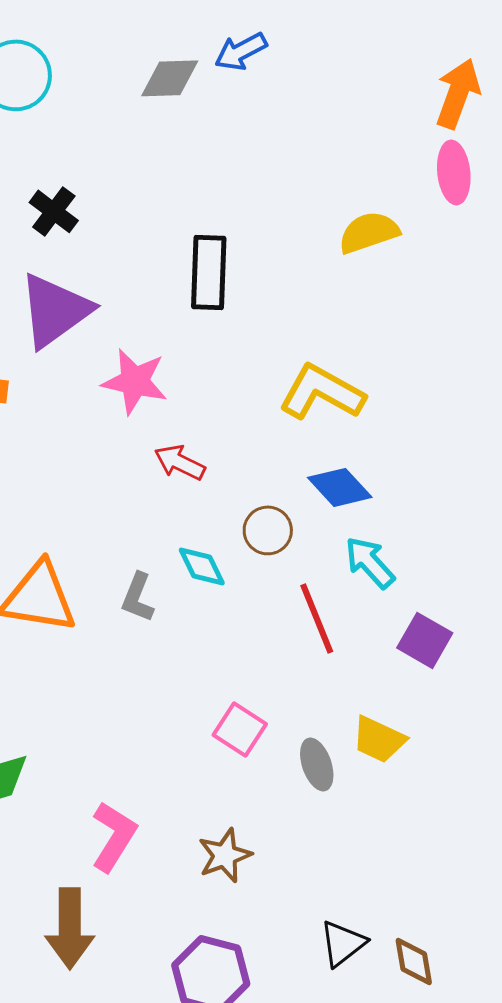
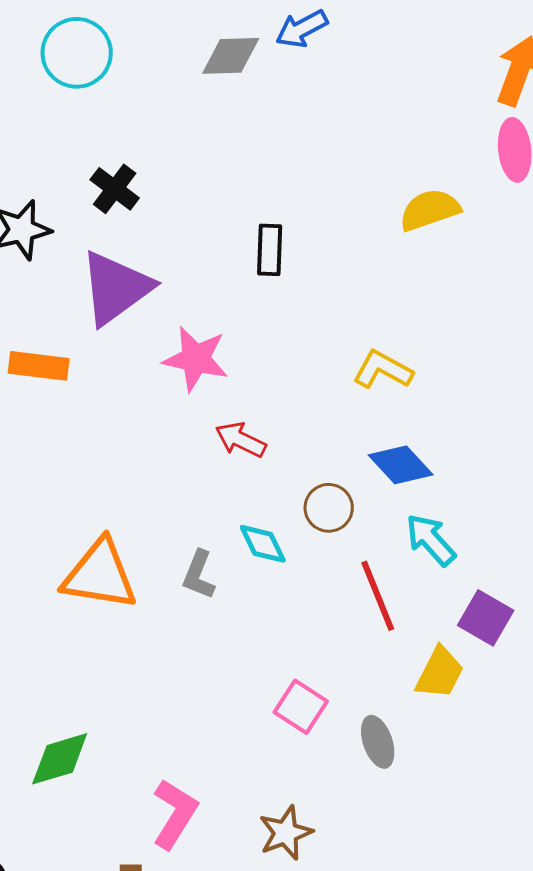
black rectangle: (209, 272) -> (270, 250), size x0.7
yellow L-shape: (322, 392) -> (383, 370), size x0.7
yellow trapezoid: (379, 739) -> (440, 673), moved, turned -88

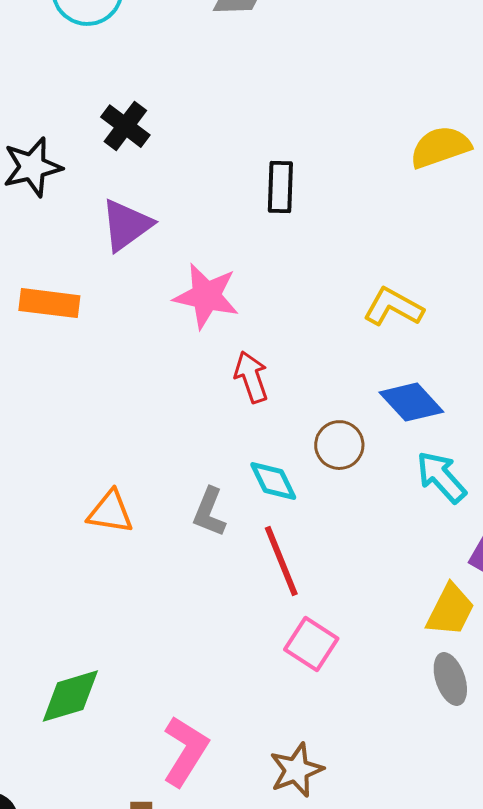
purple triangle: (116, 288) -> (126, 225), size x0.7
red arrow: (241, 440) -> (251, 377), turned 45
orange triangle: (100, 575) -> (110, 512), size x0.6
red line: (378, 596) -> (281, 561), moved
gray ellipse: (378, 742) -> (450, 679), moved

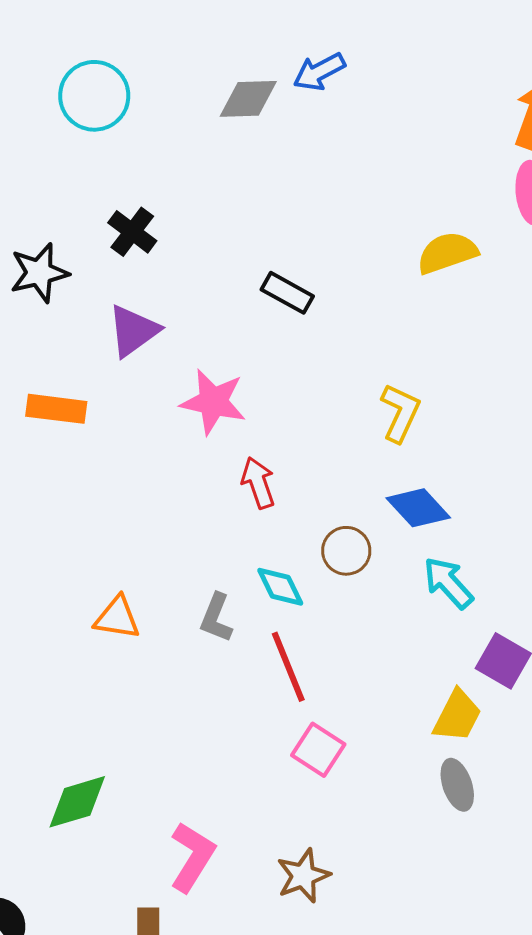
black rectangle: (280, 187) -> (287, 293), turned -63
yellow L-shape: (393, 307) -> (400, 413), turned 86

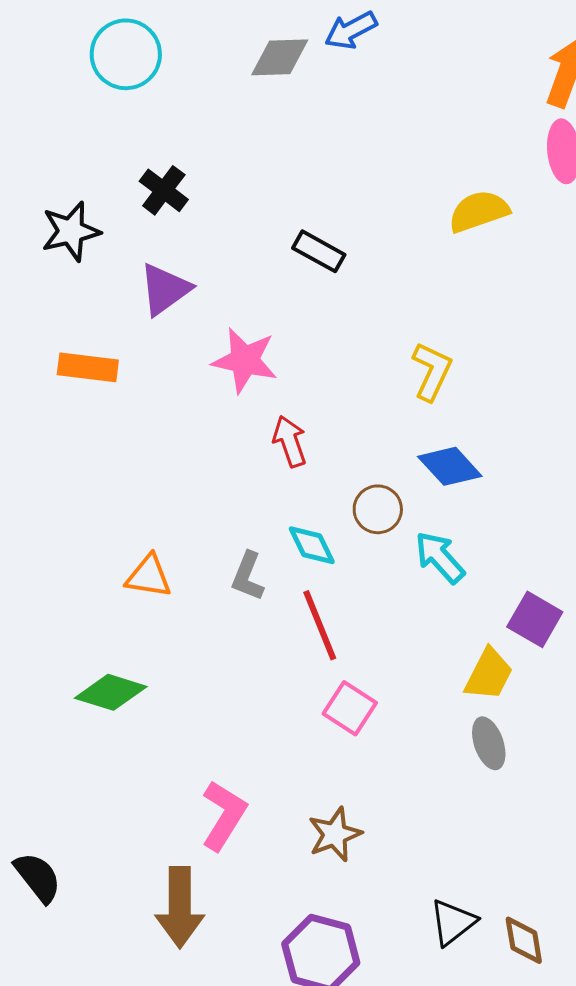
cyan arrow: (448, 583) -> (440, 557), moved
green diamond: (77, 802) -> (111, 692), moved, turned 34

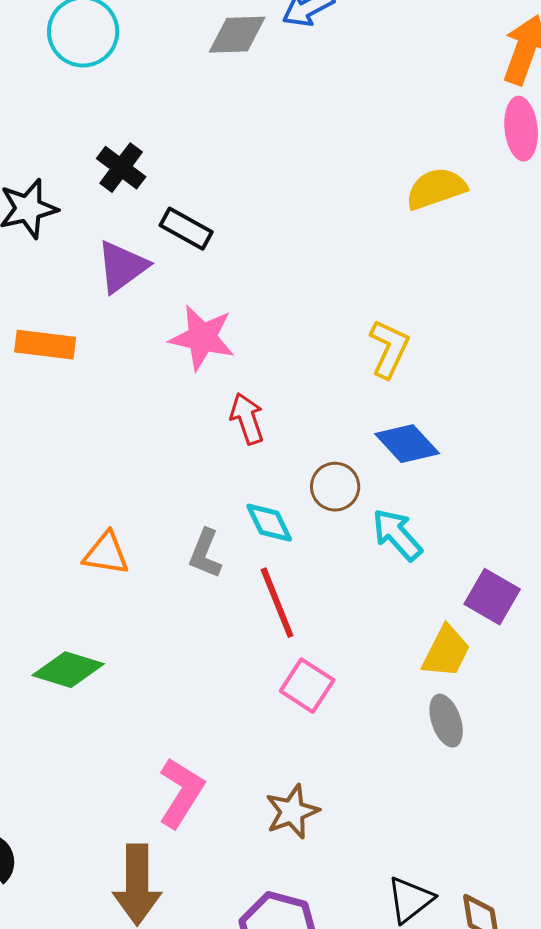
black rectangle: (319, 251) -> (186, 229), moved

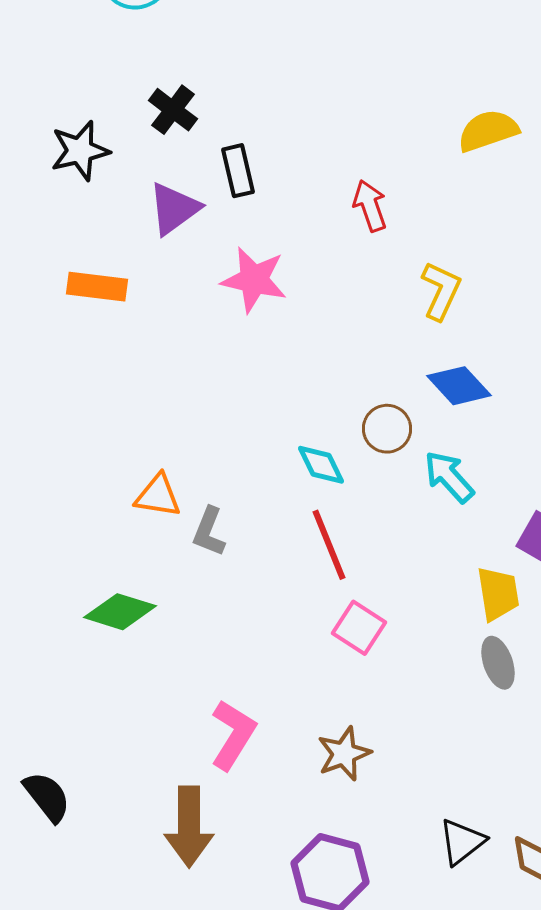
black rectangle: (186, 229) -> (238, 171), turned 48
red arrow: (247, 419) -> (370, 206), moved
gray L-shape: (205, 554) -> (209, 532), moved
yellow trapezoid: (446, 652) -> (498, 594), turned -36

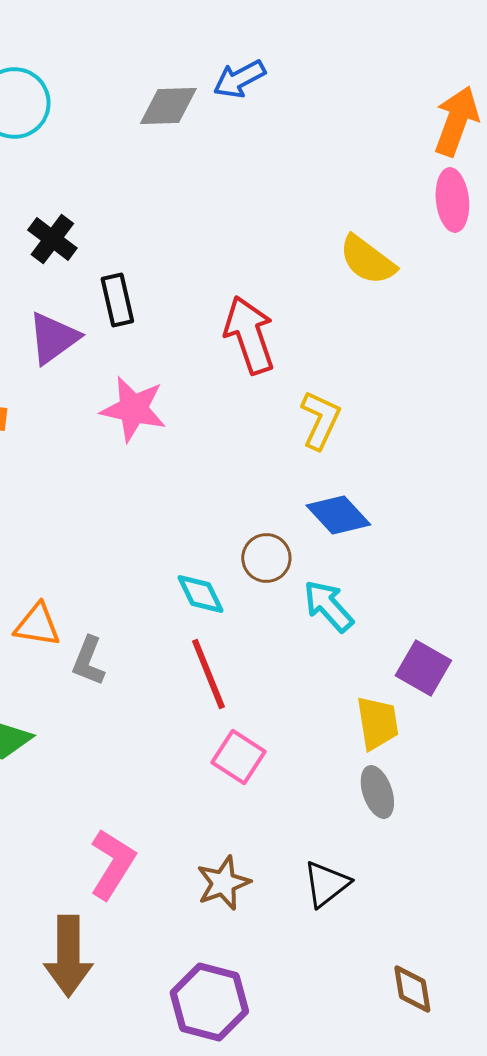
yellow semicircle: (488, 131) -> (367, 260), turned -124
red arrow: (370, 206) -> (249, 335), size x1.5
black triangle: (462, 842) -> (326, 884), moved

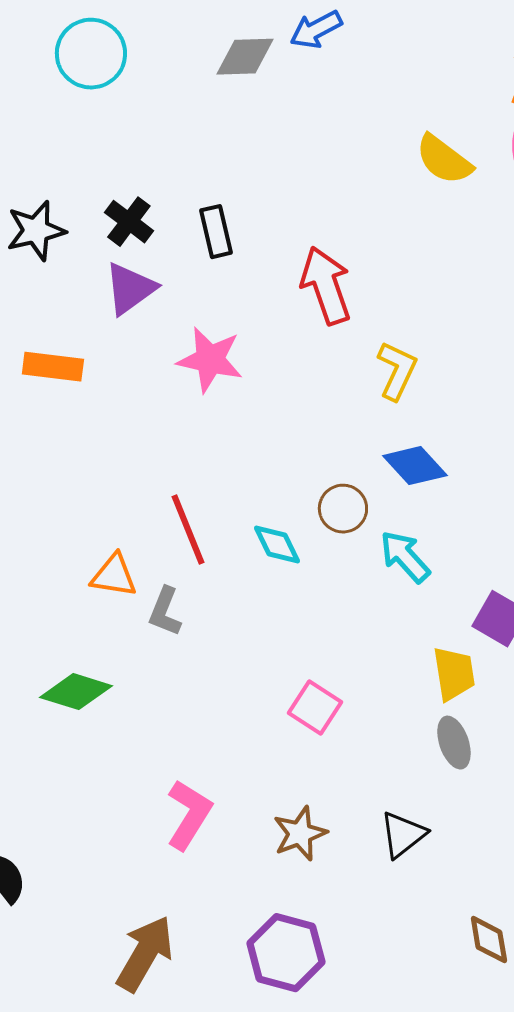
black cross: (52, 239) -> (129, 222), moved
yellow semicircle: (367, 260) -> (444, 160), moved
black rectangle: (117, 300) -> (216, 232), moved
red line: (208, 674) -> (188, 530), moved
brown arrow: (68, 956) -> (145, 954), moved, turned -150

